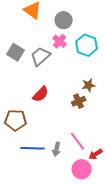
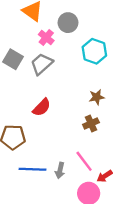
pink cross: (60, 41) -> (46, 37), moved
brown cross: (79, 101) -> (91, 123), moved

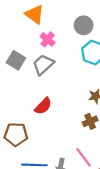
gray circle: (68, 23) -> (84, 25), moved

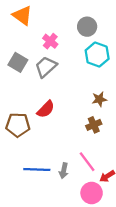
orange triangle: (34, 14) -> (22, 15), moved
brown pentagon: (16, 134) -> (18, 125), moved

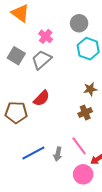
blue line: (37, 170) -> (33, 153), turned -30

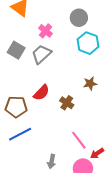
brown cross: (85, 112) -> (67, 103), moved, turned -32
blue line: (33, 153) -> (20, 134), moved
gray arrow: (58, 154) -> (52, 161), moved

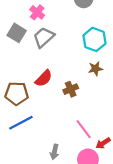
pink cross: (45, 31) -> (37, 12), moved
cyan hexagon: (88, 43) -> (94, 39), moved
brown cross: (67, 103) -> (71, 89), turned 32

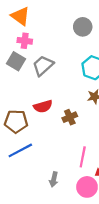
pink cross: (37, 12) -> (25, 41), moved, turned -32
red semicircle: (44, 78) -> (43, 106), turned 30
pink line: (84, 129) -> (83, 157), turned 48

